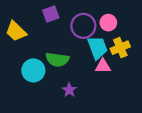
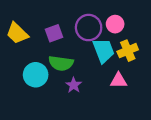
purple square: (51, 14) -> (54, 33), moved
pink triangle: (103, 66) -> (119, 81), moved
purple star: (69, 90) -> (74, 85), moved

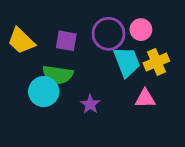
purple square: (54, 33) -> (66, 41), turned 30
green semicircle: (61, 63) -> (58, 75), moved

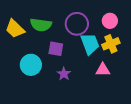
pink circle: (141, 30) -> (110, 21), moved
purple square: (66, 41) -> (56, 49), moved
green semicircle: (58, 75) -> (41, 25), moved

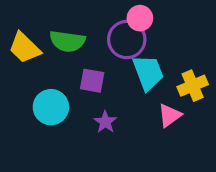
pink circle: (110, 21) -> (140, 18), moved
yellow cross: (111, 44) -> (193, 86), moved
pink triangle: (103, 70) -> (170, 115), turned -35

